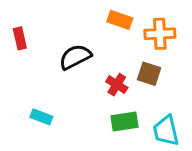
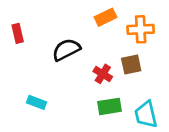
orange rectangle: (120, 20) -> (105, 17), turned -45
brown square: (149, 74) -> (131, 64), turned -30

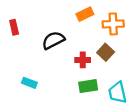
brown square: (131, 64) -> (106, 52), turned -35
red cross: (103, 74) -> (83, 60), turned -32

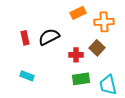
red rectangle: (14, 27) -> (25, 38), moved

